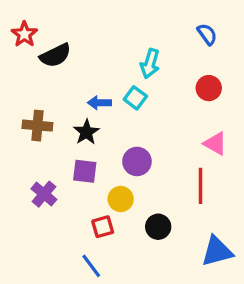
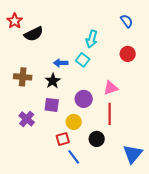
pink triangle: (215, 144) -> (111, 88), moved, turned -49
red line: (201, 186) -> (110, 114), moved
blue triangle: (217, 251) -> (133, 154), turned -35
blue line: (91, 266) -> (74, 157), moved

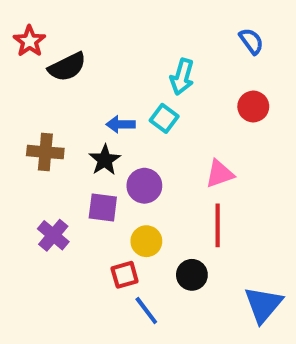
purple circle: (84, 99) -> (144, 186), moved

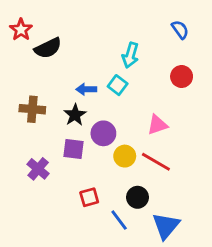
red line: (218, 225) -> (156, 162), turned -60
yellow circle: (146, 241) -> (125, 156), moved
blue triangle: (263, 305) -> (166, 226), moved
blue line: (146, 310) -> (119, 220), moved

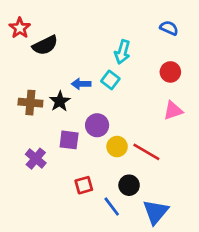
blue semicircle: (180, 30) -> (169, 28), turned -30
black star: (75, 115) -> (60, 101), moved
pink triangle: (157, 125) -> (173, 111), moved

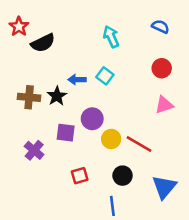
cyan arrow: (122, 52) -> (111, 37), moved, turned 140
blue line: (112, 207) -> (112, 206), moved, turned 30
blue triangle: (156, 212) -> (164, 187), moved

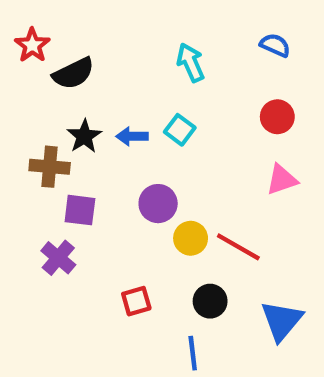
black star: (57, 96) -> (84, 136), moved
purple square: (66, 133) -> (80, 210), moved

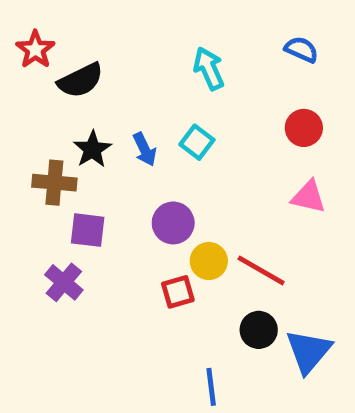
blue arrow: (132, 136) -> (145, 149), turned -116
pink triangle: (282, 180) -> (309, 197), turned 32
red square: (136, 301) -> (178, 292), moved
black circle: (210, 301) -> (259, 330), moved

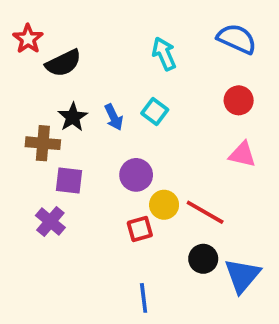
blue semicircle: (301, 50) -> (237, 39), size x1.5
blue line: (211, 387) -> (144, 298), moved

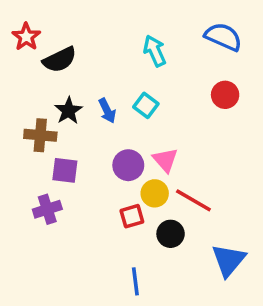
pink triangle: (242, 154) -> (165, 160), moved, turned 36
purple cross: (50, 222) -> (47, 209), turned 32
black circle: (203, 259) -> (171, 234), moved

